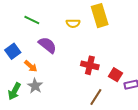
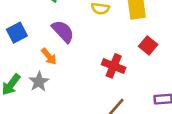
orange arrow: (31, 66) -> (49, 56), moved
red square: (115, 75) -> (148, 45), moved

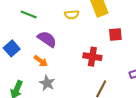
red square: (148, 45) -> (115, 34), turned -32
gray star: (39, 82) -> (47, 83), moved

